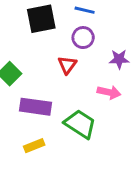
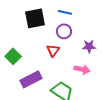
purple rectangle: (36, 107) -> (31, 79), turned -35

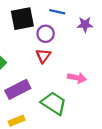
purple circle: (64, 31) -> (46, 34), moved
purple star: (89, 46) -> (85, 24), moved

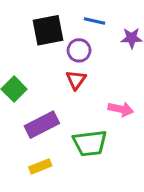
green trapezoid: (54, 103) -> (90, 143), turned 140

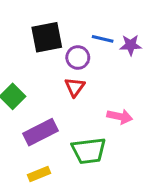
blue line: (94, 21) -> (103, 39), moved

